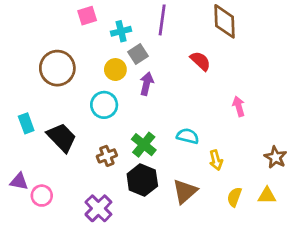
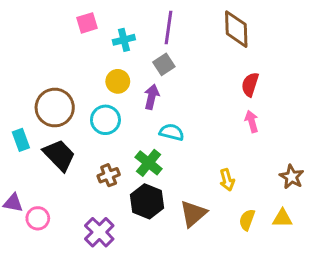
gray square: (138, 54) -> (164, 64), moved
red semicircle: (200, 61) -> (250, 84), moved, turned -115
brown circle: (57, 68) -> (55, 108), moved
cyan semicircle: (188, 136) -> (172, 132), moved

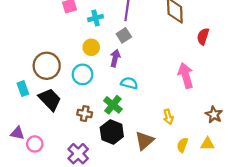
red semicircle: (250, 84) -> (203, 36), moved
pink arrow: (252, 121) -> (186, 76), size x1.6
brown cross: (109, 175) -> (85, 114), turned 32

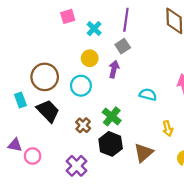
cyan cross: (96, 18) -> (94, 29), turned -32
cyan semicircle: (129, 83) -> (148, 94), moved
brown cross: (85, 114) -> (83, 125), turned 32

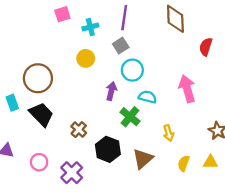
cyan cross: (94, 29) -> (90, 27), turned 32
purple arrow: (114, 69) -> (111, 91), moved
cyan circle: (81, 86) -> (132, 70), moved
green cross: (112, 116) -> (130, 117), moved
pink circle: (33, 156) -> (39, 162), moved

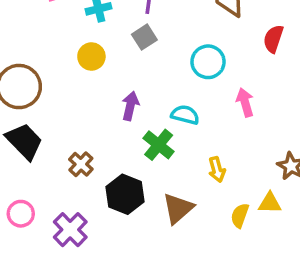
cyan circle: (132, 70) -> (208, 62), moved
pink arrow: (187, 89) -> (245, 102), size x0.7
yellow triangle: (210, 162) -> (270, 203), moved

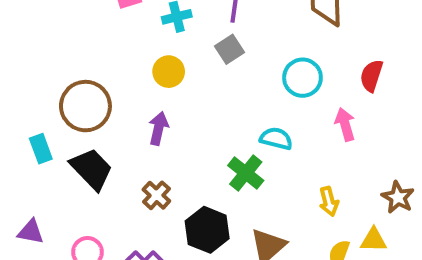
red semicircle: (273, 39) -> (371, 76), moved
purple arrow: (130, 106) -> (158, 128), moved
yellow arrow: (217, 170) -> (329, 201), moved

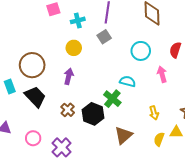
black hexagon: (207, 230) -> (93, 114), moved

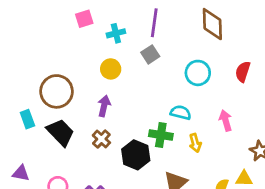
pink arrow: (162, 74) -> (226, 120), moved
green cross: (112, 99) -> (161, 135), turned -30
brown cross: (68, 110) -> (101, 139), moved
yellow arrow: (154, 113) -> (195, 143), moved

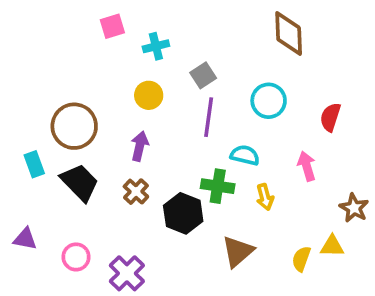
purple line: (154, 23) -> (209, 117), moved
red semicircle: (243, 72) -> (330, 117), moved

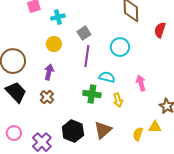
red semicircle: (330, 117) -> (160, 30), moved
black hexagon: (183, 213) -> (73, 131), moved

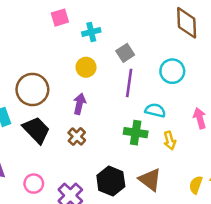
brown triangle: (103, 130) -> (150, 180), turned -42

